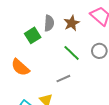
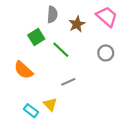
gray semicircle: (49, 23) -> (52, 15), moved
green line: (72, 53) -> (61, 50), moved

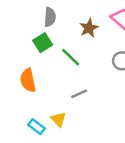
gray semicircle: (52, 15) -> (50, 17), moved
orange semicircle: (23, 70) -> (28, 80), turned 36

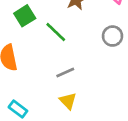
yellow triangle: (58, 119) -> (68, 101), moved

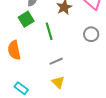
green line: (56, 32) -> (49, 31), turned 30

